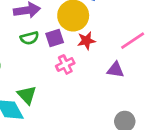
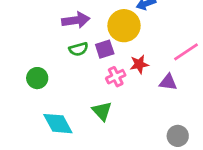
red star: (86, 41) -> (139, 64), moved
green triangle: (27, 95) -> (102, 111), moved

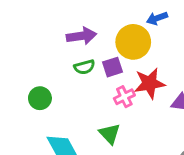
red star: (139, 64) -> (150, 83), size x1.5

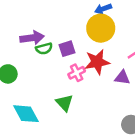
purple arrow: (81, 36) -> (32, 38), moved
yellow circle: (133, 42) -> (101, 28), moved

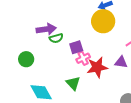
purple square: (67, 49) -> (76, 47), moved
red star: (97, 62) -> (97, 67), moved

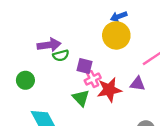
purple square: (76, 47) -> (84, 66), turned 32
green triangle: (73, 83) -> (81, 98), moved

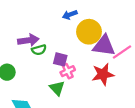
blue arrow: (119, 17) -> (70, 15), moved
purple triangle: (138, 84) -> (104, 46), moved, size x1.6
red star: (109, 90) -> (103, 74), moved

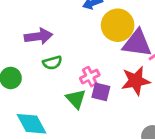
green semicircle: (39, 50) -> (52, 63), moved
purple square: (60, 59) -> (101, 92), moved

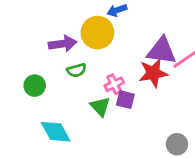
yellow circle: (118, 25) -> (97, 33), moved
red star: (136, 81) -> (153, 73), moved

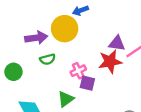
purple triangle: (162, 51) -> (117, 43), size x0.7
green triangle: (100, 107) -> (66, 99), moved, turned 36

